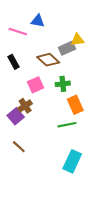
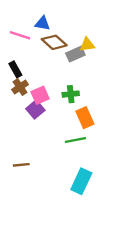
brown diamond: (48, 60) -> (54, 42), moved
brown cross: (25, 106) -> (20, 87), moved
purple square: (16, 116) -> (35, 109), moved
brown line: (19, 147) -> (21, 165), turned -48

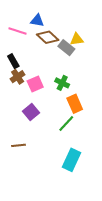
gray rectangle: (75, 54) -> (66, 48), turned 63
green cross: (71, 94) -> (62, 83), turned 32
purple square: (35, 109) -> (31, 112), moved
green line: (75, 140) -> (66, 123), turned -36

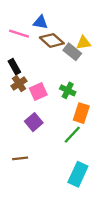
orange rectangle: (75, 104) -> (81, 113), turned 42

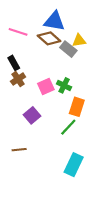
blue triangle: (40, 22) -> (54, 21), moved, size x1.5
pink square: (38, 91) -> (46, 87), moved

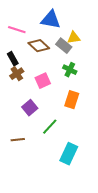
brown diamond: (49, 38) -> (39, 46), moved
green cross: (64, 85) -> (70, 70), moved
green line: (68, 127) -> (50, 127), moved

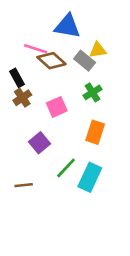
pink line: (17, 30) -> (36, 49), moved
green cross: (70, 70) -> (93, 92), turned 32
cyan rectangle: (69, 154) -> (90, 177), moved

